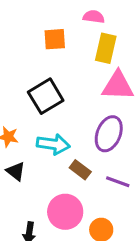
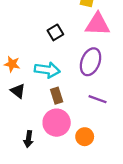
black square: (46, 96) -> (55, 32), moved, size x0.6
brown rectangle: (80, 170) -> (57, 96), moved, turned 35

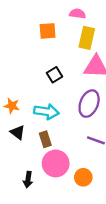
brown rectangle: (57, 96) -> (45, 139), moved

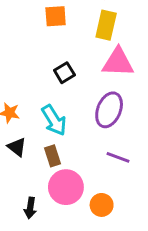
cyan arrow: (46, 112) -> (54, 120), turned 50

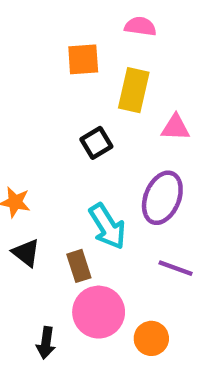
yellow rectangle: (106, 25) -> (134, 90), moved
pink triangle: (118, 62) -> (176, 127), size x0.6
cyan arrow: (54, 120) -> (107, 226), moved

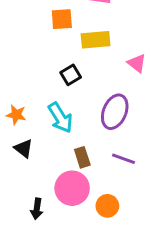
yellow rectangle: (134, 90) -> (96, 40), turned 72
pink triangle: (176, 127) -> (137, 63), moved, turned 36
cyan arrow: (107, 226) -> (60, 118), moved
brown rectangle: (79, 266) -> (82, 157), moved

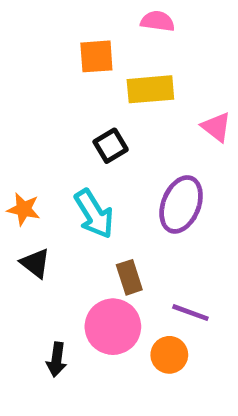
purple line: (124, 159) -> (190, 313), moved

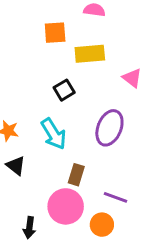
brown rectangle: (129, 277) -> (76, 175), turned 35

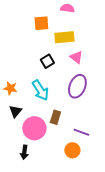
pink triangle: (132, 78) -> (76, 57), moved
black triangle: (16, 166) -> (15, 111), turned 32
pink circle: (66, 206) -> (34, 128), moved

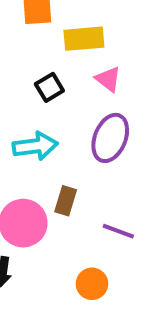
cyan arrow: (40, 90) -> (35, 146), turned -65
orange circle: (72, 150) -> (92, 284), moved

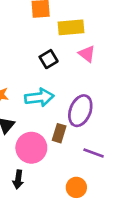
purple ellipse: (110, 138) -> (80, 111), moved

